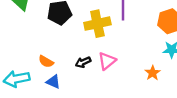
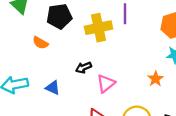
pink triangle: (107, 61) -> (106, 83), moved
orange semicircle: (46, 62) -> (40, 43), moved

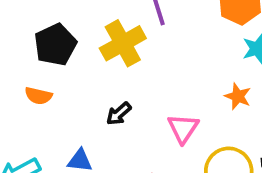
pink triangle: (106, 83) -> (183, 128), moved

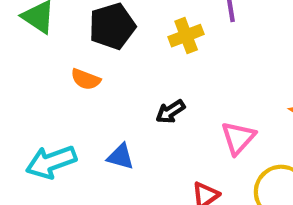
yellow cross: (123, 43) -> (186, 36), size x0.7

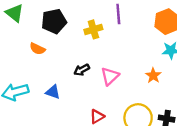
pink triangle: (238, 138) -> (110, 76), moved

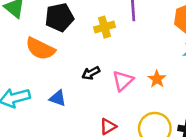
orange semicircle: (37, 49) -> (40, 49), size x1.6
orange star: (153, 75) -> (157, 79), moved

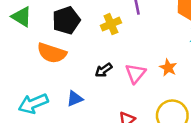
blue triangle: (58, 98) -> (75, 99), turned -36

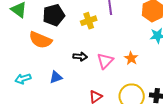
black arrow: (104, 70) -> (80, 57), turned -144
cyan arrow: (33, 104) -> (23, 79), size x0.7

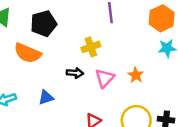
yellow cross: (89, 21) -> (91, 47), moved

